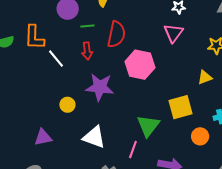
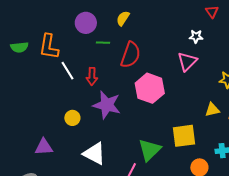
red arrow: (87, 51) -> (92, 76), moved

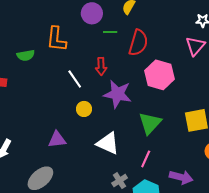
green semicircle: (19, 47) -> (26, 55), moved
white line: (67, 71) -> (75, 79), moved
green triangle: (150, 150) -> (150, 123), moved

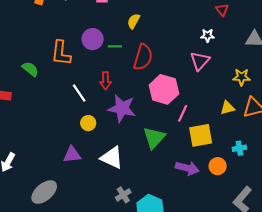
purple circle: (92, 13) -> (93, 39), moved
green semicircle: (26, 55) -> (30, 69), turned -132
purple triangle: (57, 140) -> (72, 155), moved
pink line: (146, 159) -> (183, 113), moved
purple arrow: (181, 177) -> (187, 168), moved

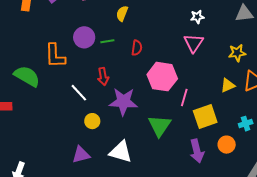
red semicircle: (143, 57) -> (137, 48), size x0.6
green semicircle: (30, 69) -> (27, 76), size x1.5
purple arrow: (187, 168) -> (197, 151), turned 70

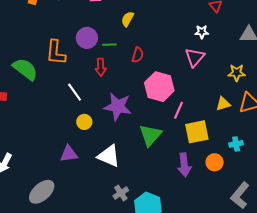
red arrow: (103, 76) -> (101, 67), moved

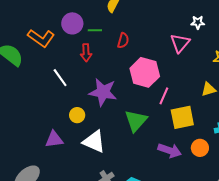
white star: (202, 32) -> (198, 22), moved
orange L-shape: (56, 52) -> (41, 38), turned -60
yellow circle: (84, 122) -> (77, 115), moved
purple arrow: (184, 165) -> (170, 150), turned -65

